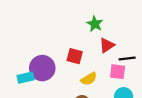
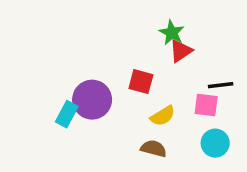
red triangle: (107, 45) -> (181, 51), moved
cyan rectangle: (26, 78) -> (67, 114), turned -49

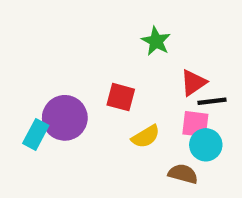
red triangle: (181, 51) -> (193, 83), moved
cyan circle: (215, 143) -> (206, 145), moved
brown semicircle: (154, 148) -> (183, 174), moved

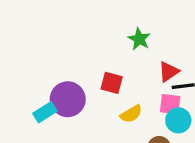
cyan rectangle: (36, 134) -> (45, 112), turned 30

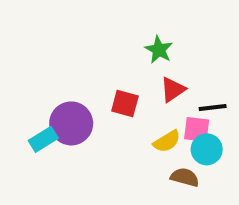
red triangle: (169, 72) -> (173, 90), moved
yellow semicircle: (131, 114) -> (167, 141), moved

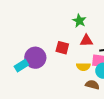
red triangle: (173, 90) -> (86, 41), turned 32
yellow semicircle: (167, 141) -> (83, 67), turned 32

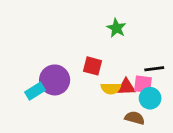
red triangle: (86, 41) -> (126, 87), moved
yellow semicircle: (83, 67) -> (111, 88), moved

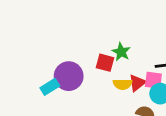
green star: (116, 28) -> (121, 52), moved
red triangle: (126, 87) -> (137, 83), turned -36

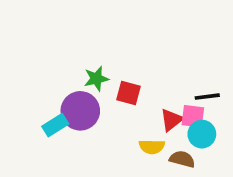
green star: (121, 52) -> (96, 79), moved, turned 30
yellow semicircle: (122, 84) -> (152, 147), moved

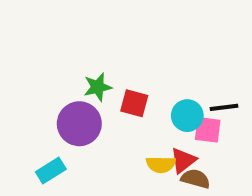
red triangle: (171, 120) -> (183, 160), moved
cyan rectangle: (55, 125) -> (51, 171), moved
cyan circle: (202, 134) -> (187, 116), moved

